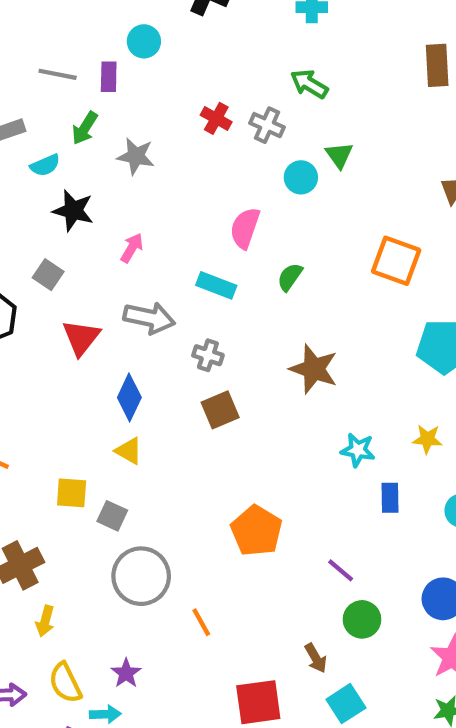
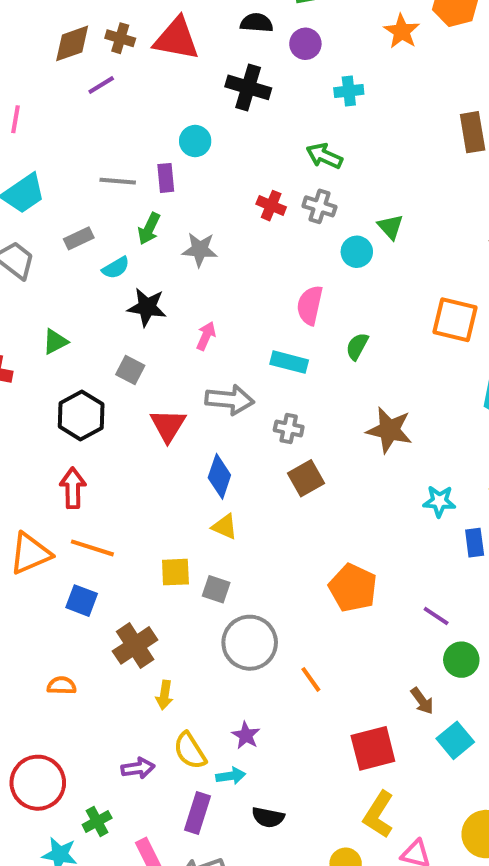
green arrow: (309, 84) -> (324, 156), moved

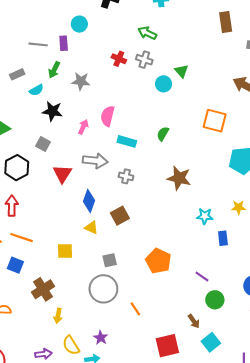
pink semicircle: (310, 305) -> (108, 116), moved
brown square: (306, 478) -> (120, 216), moved
gray square: (216, 589) -> (110, 260), moved, turned -32

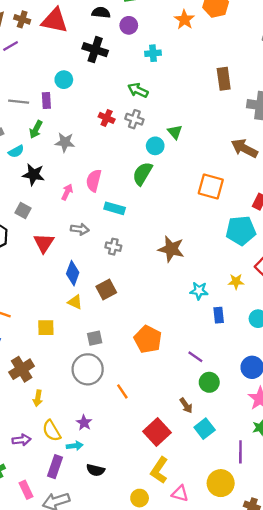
green semicircle: (163, 134) -> (142, 174), moved, size x1.5
gray arrow: (95, 161) -> (80, 229), size x0.7
red square: (167, 346) -> (157, 432), turned -30

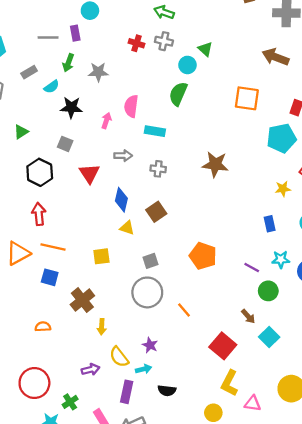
cyan star: (199, 291) -> (281, 259), moved

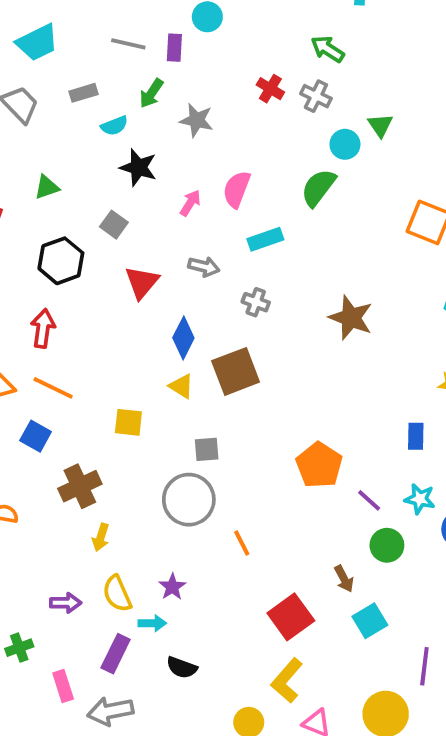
cyan rectangle: (155, 131) -> (265, 239), turned -42
brown square: (156, 212) -> (236, 371), size x1.4
orange pentagon: (203, 256) -> (319, 465), moved

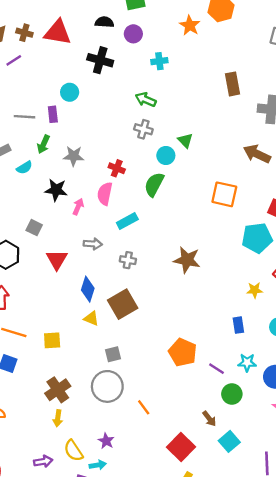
red cross: (270, 89) -> (117, 168), moved
black star: (138, 167) -> (56, 190), moved
yellow square: (128, 422) -> (52, 340), moved
brown cross: (80, 486) -> (58, 390), moved

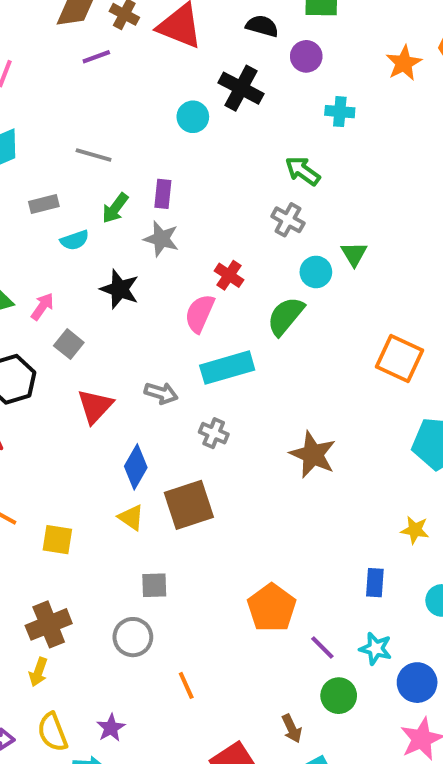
cyan circle: (70, 92) -> (193, 117), moved
purple rectangle: (53, 114) -> (163, 194), moved
pink arrow: (78, 207) -> (42, 307), moved
cyan rectangle: (127, 221) -> (227, 368), size x1.4
gray circle: (107, 386) -> (133, 637), size x0.7

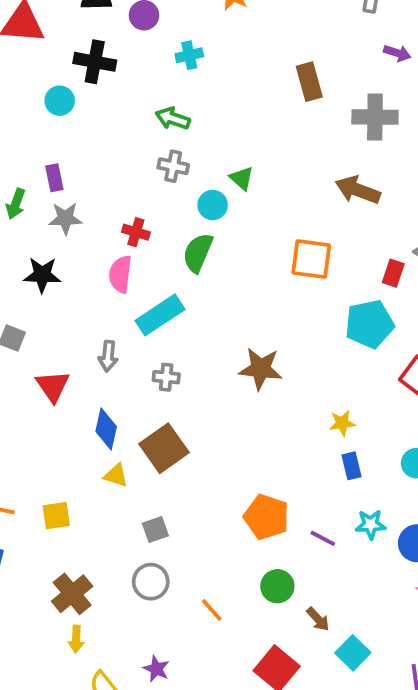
gray arrow: (161, 393) -> (108, 356), turned 96
yellow star: (415, 530) -> (342, 423), moved
green circle: (339, 696) -> (277, 586), moved

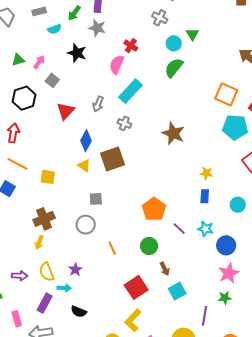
green semicircle: (198, 253) -> (174, 68), moved
orange square: (311, 259) -> (226, 94), moved
cyan rectangle: (160, 315) -> (131, 91), turned -30

